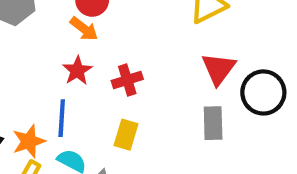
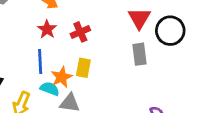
orange star: (29, 141) -> (62, 77), moved

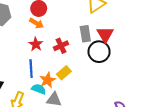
black circle: (170, 31) -> (99, 52), moved
gray rectangle: (139, 54) -> (85, 34), moved
yellow rectangle: (83, 68) -> (64, 73), turned 40

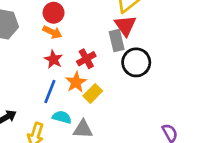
red triangle: (105, 35) -> (125, 26), moved
blue line: (31, 69) -> (50, 91), turned 30
orange star: (48, 80) -> (76, 82), moved

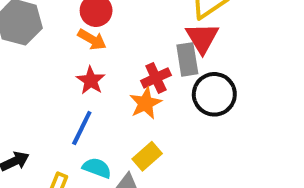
red cross: (86, 59) -> (156, 78), moved
orange star: (76, 82) -> (145, 103), moved
yellow rectangle: (93, 93) -> (147, 156), moved

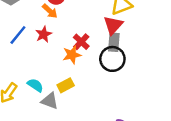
gray rectangle: (187, 59) -> (114, 42), moved
red cross: (156, 78) -> (81, 42), turned -35
blue line: (82, 128) -> (18, 35), moved

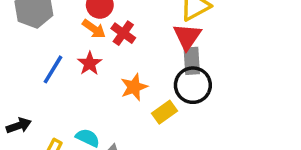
red cross: (81, 42) -> (123, 33), moved
yellow rectangle: (66, 85) -> (164, 112), moved

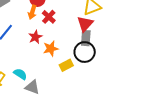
orange arrow: (94, 29) -> (32, 12), turned 64
red star: (90, 63) -> (35, 37), moved

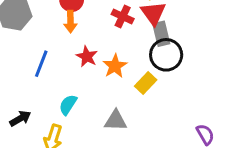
red cross: (49, 17) -> (123, 16), moved
cyan semicircle: (20, 74) -> (68, 105), moved, turned -72
gray triangle: (32, 87) -> (116, 120), moved

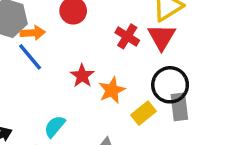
orange arrow: (70, 22) -> (33, 33), moved, turned -100
gray rectangle: (161, 34) -> (179, 107), moved
blue line: (41, 64) -> (30, 57), moved, turned -68

